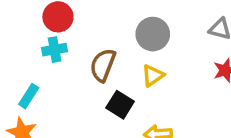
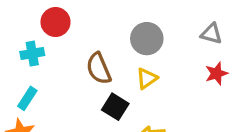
cyan cross: (55, 50) -> (32, 54), moved
brown semicircle: (103, 65) -> (99, 68), turned -44

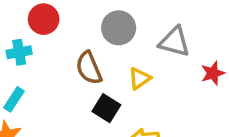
gray triangle: (211, 34) -> (174, 42), moved, size x1.4
gray circle: (147, 39) -> (119, 28), moved

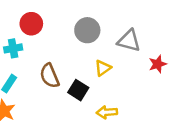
brown semicircle: (89, 68) -> (50, 76), moved

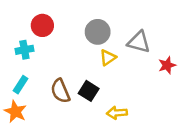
yellow triangle: (103, 68) -> (108, 58), moved
brown semicircle: (50, 76) -> (60, 91), moved

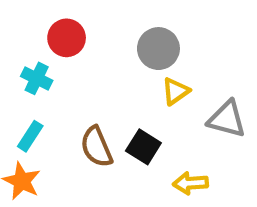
gray triangle: (139, 42) -> (227, 119), moved
cyan cross: (24, 50) -> (37, 78), turned 36

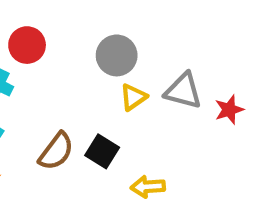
gray triangle: (227, 119) -> (183, 91), moved
brown semicircle: (96, 147) -> (56, 151), turned -120

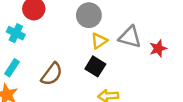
black square: (102, 151) -> (95, 66), moved

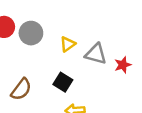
gray circle: (89, 15) -> (31, 33), moved
yellow triangle: (99, 41) -> (68, 44), moved

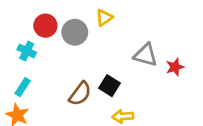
yellow triangle: (68, 44) -> (104, 18), moved
brown semicircle: (21, 89) -> (80, 94), moved

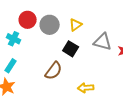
yellow triangle: (104, 18) -> (76, 25), moved
black square: (109, 86) -> (71, 49), moved

